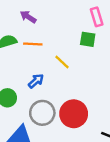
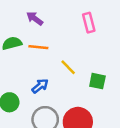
pink rectangle: (97, 17) -> (89, 23), moved
green square: (88, 39) -> (97, 81), moved

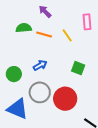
yellow line: (68, 67) -> (67, 35), moved
green square: (97, 81) -> (78, 68), moved

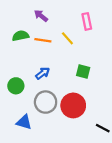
blue triangle: (18, 109) -> (24, 122), size x0.7

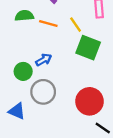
green square: (83, 71) -> (88, 48), moved, size x1.5
green circle: (16, 86) -> (23, 71), moved
red circle: (73, 105) -> (90, 101), moved

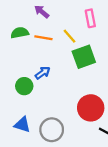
green square: (88, 48) -> (84, 57), turned -35
gray circle: (43, 92) -> (52, 130), moved

